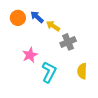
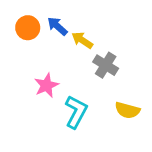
gray cross: (68, 42) -> (106, 65), turned -35
yellow semicircle: (82, 71) -> (127, 110), turned -77

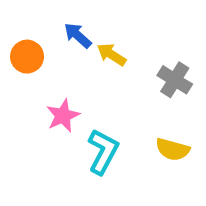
orange circle: (28, 28) -> (27, 57), moved
gray cross: (106, 65) -> (175, 80), moved

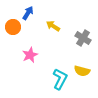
blue arrow: (78, 35) -> (28, 13), moved, turned 80
cyan L-shape: (103, 152) -> (60, 79), moved

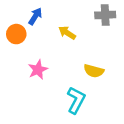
gray cross: (83, 38) -> (105, 15), moved, turned -35
yellow semicircle: (82, 71) -> (94, 71), moved

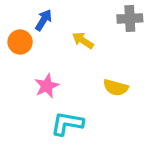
cyan L-shape: (76, 100) -> (67, 124), moved, turned -108

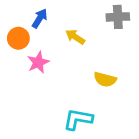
pink star: (47, 86) -> (38, 62), moved
cyan L-shape: (67, 124) -> (78, 119), moved

